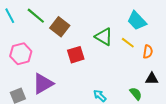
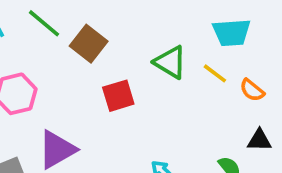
cyan trapezoid: (137, 21) -> (232, 33), turned -50
orange semicircle: (148, 52) -> (252, 90), turned 120

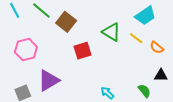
cyan trapezoid: (232, 33) -> (145, 16), turned -30

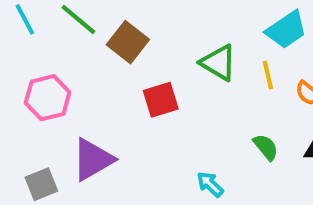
yellow line: (136, 38) -> (268, 75), turned 40
green semicircle: (144, 91) -> (266, 147), moved

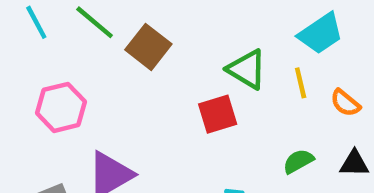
red square: (161, 100) -> (218, 114), moved
green semicircle: (266, 147) -> (298, 161), turned -80

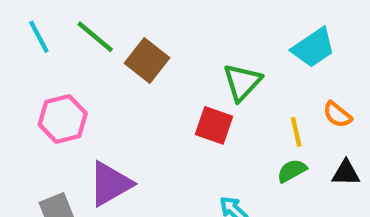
green triangle: (247, 69) -> (242, 82), turned 42
yellow line: (301, 83) -> (296, 132), moved
red square: (218, 114) -> (214, 125), turned 36

